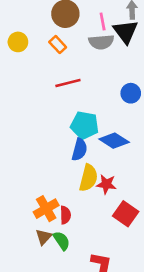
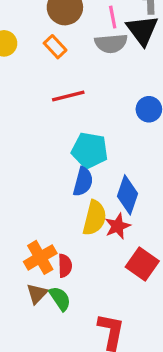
blue diamond: (114, 141) -> (127, 195), moved, turned 76
red star: (106, 184) -> (118, 226), turned -30

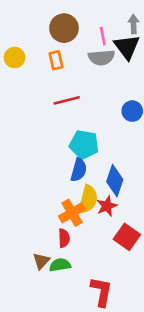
orange rectangle: (55, 47) -> (56, 60), turned 30
orange cross: (40, 257) -> (72, 213), moved
green semicircle: (60, 299) -> (60, 265), turned -65

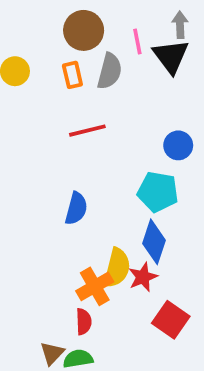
gray semicircle: (101, 58) -> (110, 71), moved, turned -70
cyan pentagon: (84, 144) -> (158, 192), moved
blue semicircle: (79, 170) -> (76, 208), moved

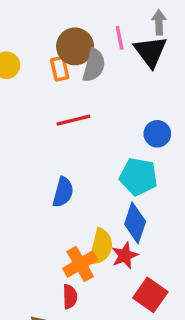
brown circle: (84, 30) -> (75, 46), moved

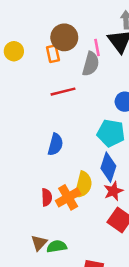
pink line: (120, 38) -> (97, 47), moved
gray semicircle: (94, 65) -> (91, 64), moved
red star: (125, 255) -> (113, 191), moved
red semicircle: (70, 297) -> (47, 197), moved

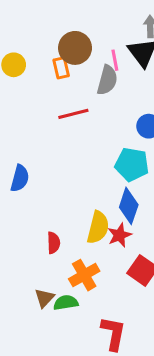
blue semicircle: (55, 144) -> (20, 178), moved
red star: (113, 191) -> (120, 235), moved
orange cross: (68, 197) -> (84, 275), moved

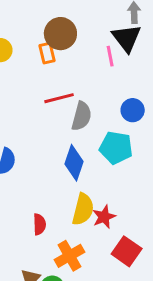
pink line: (115, 60) -> (110, 56), moved
gray semicircle: (107, 80) -> (82, 116), moved
blue diamond: (129, 206) -> (74, 163), moved

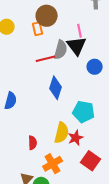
black triangle: (127, 38) -> (77, 46), moved
gray semicircle: (82, 116) -> (61, 50), moved
cyan pentagon: (116, 148) -> (84, 112), moved
blue diamond: (74, 163) -> (56, 88), moved

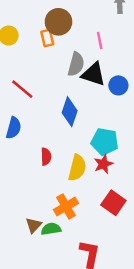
black triangle: (77, 46) -> (93, 74), moved, turned -35
red line: (46, 59) -> (22, 89), moved, turned 54
red star: (76, 138) -> (103, 164), moved
red semicircle: (33, 143) -> (46, 157), moved

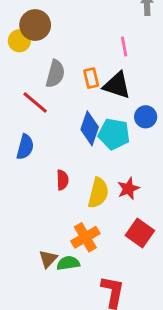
brown circle: (59, 22) -> (35, 25), moved
orange rectangle: (47, 38) -> (91, 78), moved
gray semicircle: (76, 64) -> (55, 74), moved
blue circle: (118, 85) -> (146, 117), moved
cyan pentagon: (105, 142) -> (114, 134), moved

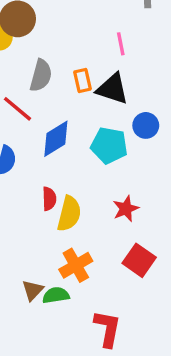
blue diamond: (90, 128) -> (56, 139), moved, turned 40
yellow semicircle: (98, 193) -> (69, 214), moved

